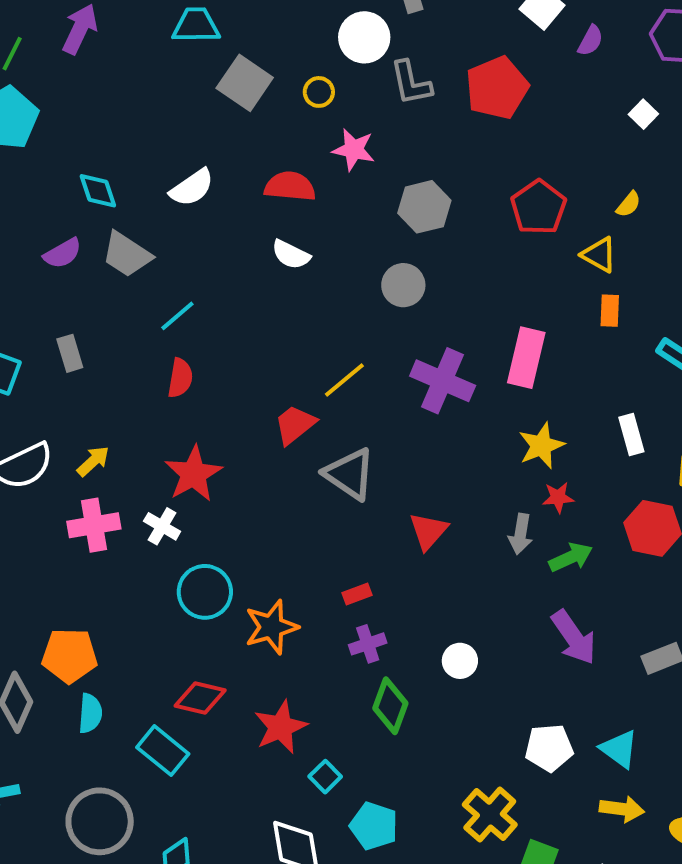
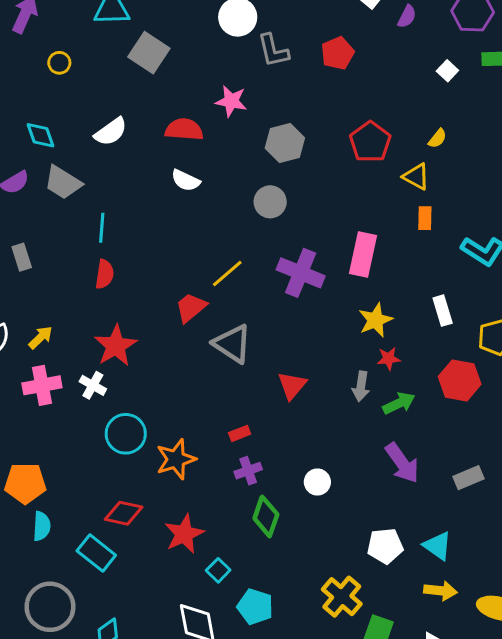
red pentagon: (497, 88) -> (338, 53), size x0.7
yellow circle: (319, 92) -> (59, 63), moved
cyan line: (177, 316) -> (102, 228), turned -44

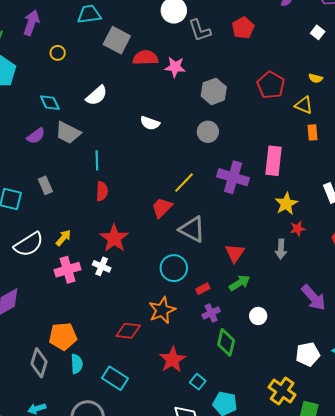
red semicircle: (184, 130) -> (145, 58), moved
yellow semicircle: (437, 138) -> (316, 78), turned 72
green arrow: (399, 403) -> (240, 283), moved
cyan circle: (126, 434) -> (174, 268), moved
red diamond: (124, 513) -> (128, 331), moved

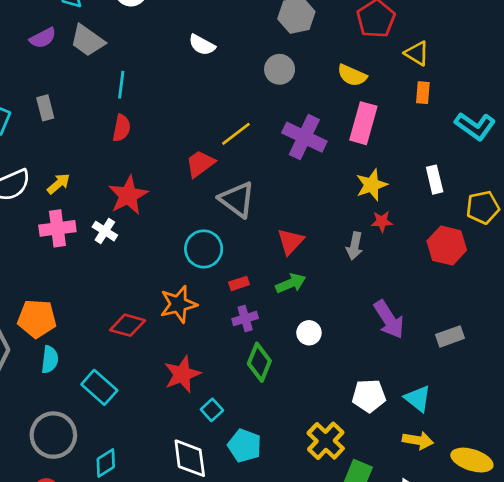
yellow semicircle: (316, 78) -> (352, 75), moved, size x1.5

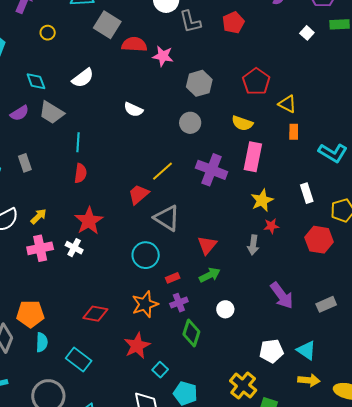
orange star: (178, 304) -> (145, 304), moved

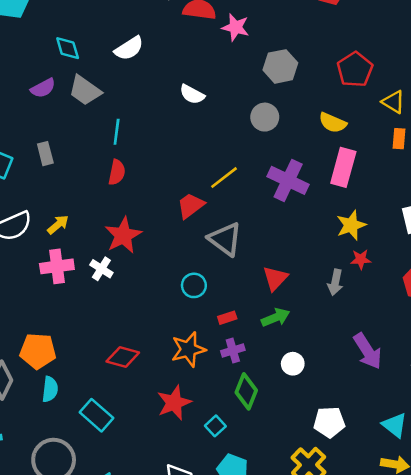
cyan circle: (146, 255) -> (194, 285), size x0.7
white pentagon: (271, 351) -> (329, 422), moved
cyan square: (160, 370) -> (215, 426), moved

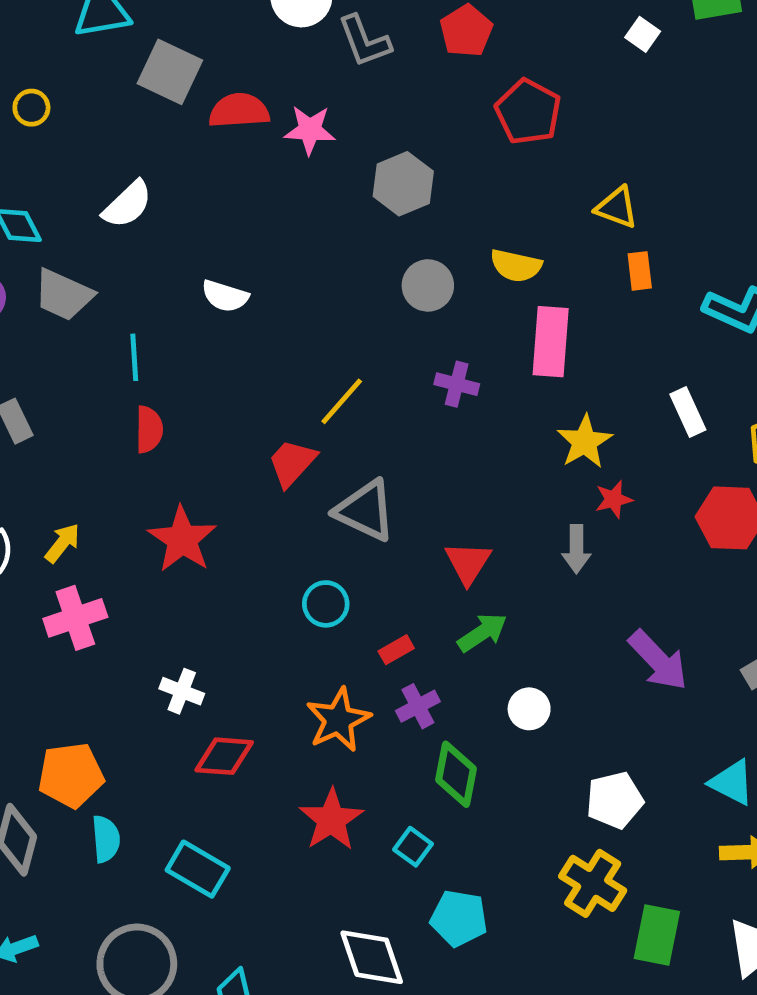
red pentagon: (355, 70) -> (528, 112), moved
white semicircle: (192, 94) -> (225, 296), moved
gray circle: (265, 117) -> (428, 285), moved
purple cross: (288, 180) -> (457, 384), size x0.6
white cross: (101, 269) -> (182, 691), moved

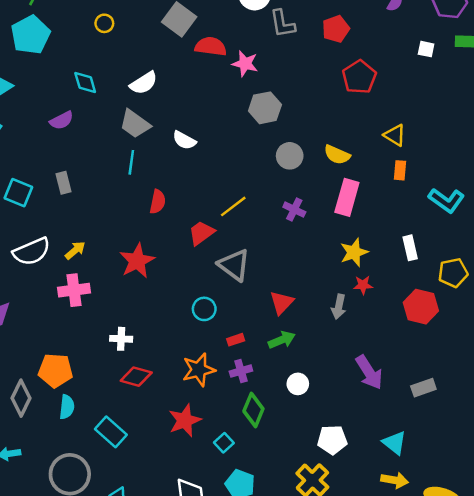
white square: (643, 34) -> (426, 49), turned -35
gray hexagon: (403, 184) -> (265, 108), moved
gray trapezoid: (63, 295) -> (135, 124), moved
red semicircle: (149, 429) -> (158, 202), moved
white cross: (182, 691) -> (121, 339), turned -30

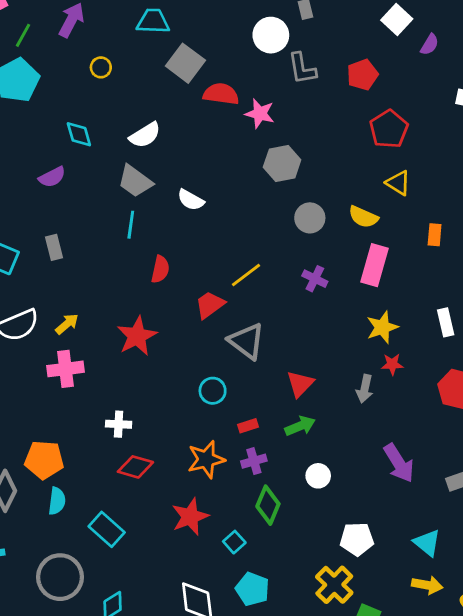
yellow triangle: (395, 135) -> (398, 183), moved

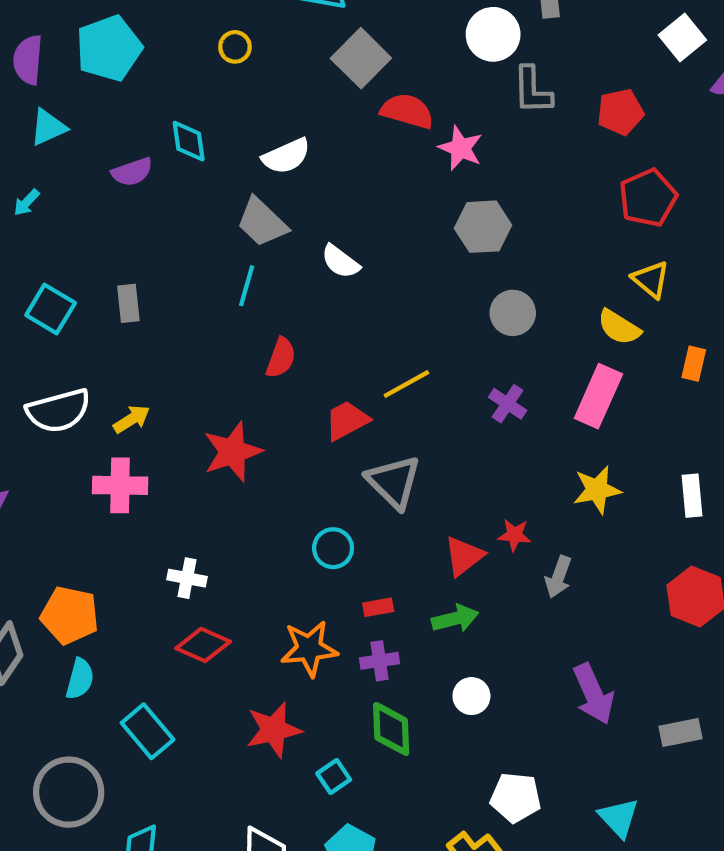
purple semicircle: (52, 177) -> (132, 172), moved
yellow semicircle: (363, 217) -> (619, 327), moved
red star: (392, 364) -> (514, 535), moved
green diamond: (268, 505) -> (391, 729), turned -33

